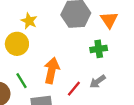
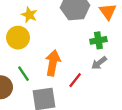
gray arrow: (98, 81) -> (99, 63), moved

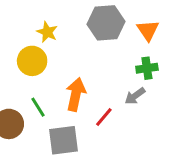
green cross: (98, 40) -> (147, 68), moved

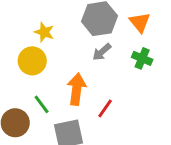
green cross: (147, 68) -> (142, 58), turned 36
gray arrow: (135, 96) -> (102, 52), moved

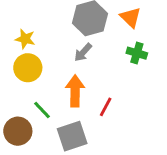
yellow star: (44, 32) -> (25, 39), moved
gray arrow: (102, 52) -> (83, 52), moved

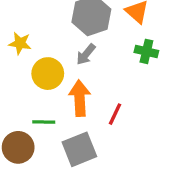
yellow circle: (28, 68) -> (48, 74), moved
green line: (42, 110) -> (44, 122), turned -42

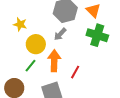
green cross: (146, 51) -> (97, 35), size x1.5
green line: (44, 122) -> (31, 66), moved, turned -56

